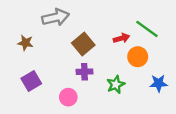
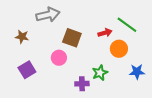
brown square: (83, 44) -> (72, 38), turned -30
purple cross: (84, 72) -> (82, 84), moved
pink circle: (68, 97) -> (59, 58), moved

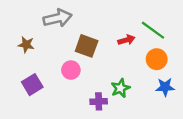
orange circle: (119, 49) -> (157, 59), moved

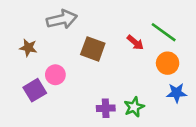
red arrow: (126, 40) -> (135, 43), turned 56
pink circle: (71, 70) -> (55, 75), moved
green star: (120, 88) -> (134, 107), moved

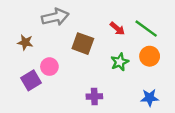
red arrow: (135, 43) -> (117, 29), moved
blue star: (177, 93) -> (150, 98), moved
green star: (134, 107) -> (120, 62), moved

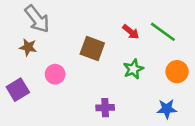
gray arrow: (55, 17) -> (37, 19), moved, turned 65
orange circle: (150, 56) -> (177, 72), moved
purple square: (31, 80) -> (18, 90), moved

